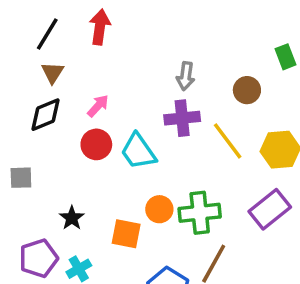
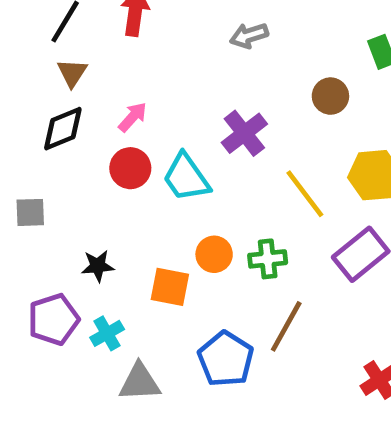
gray arrow: (186, 76) -> (249, 36), moved, turned 64
purple cross: (182, 118) -> (244, 133), turned -32
yellow line: (228, 141) -> (305, 194), moved
green cross: (200, 213) -> (268, 259), size x0.7
black star: (72, 218) -> (98, 266), turned 30

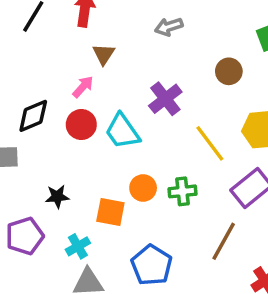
brown triangle: (72, 73) -> (104, 54), moved
black diamond: (63, 129) -> (33, 116), moved
brown line: (286, 326) -> (224, 241), moved
cyan cross: (107, 333) -> (78, 246), moved

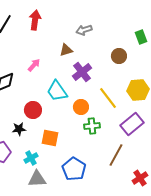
brown triangle: (104, 54) -> (66, 50), moved, turned 40
red circle: (81, 125) -> (33, 110), moved
orange circle: (143, 188) -> (81, 107), moved

